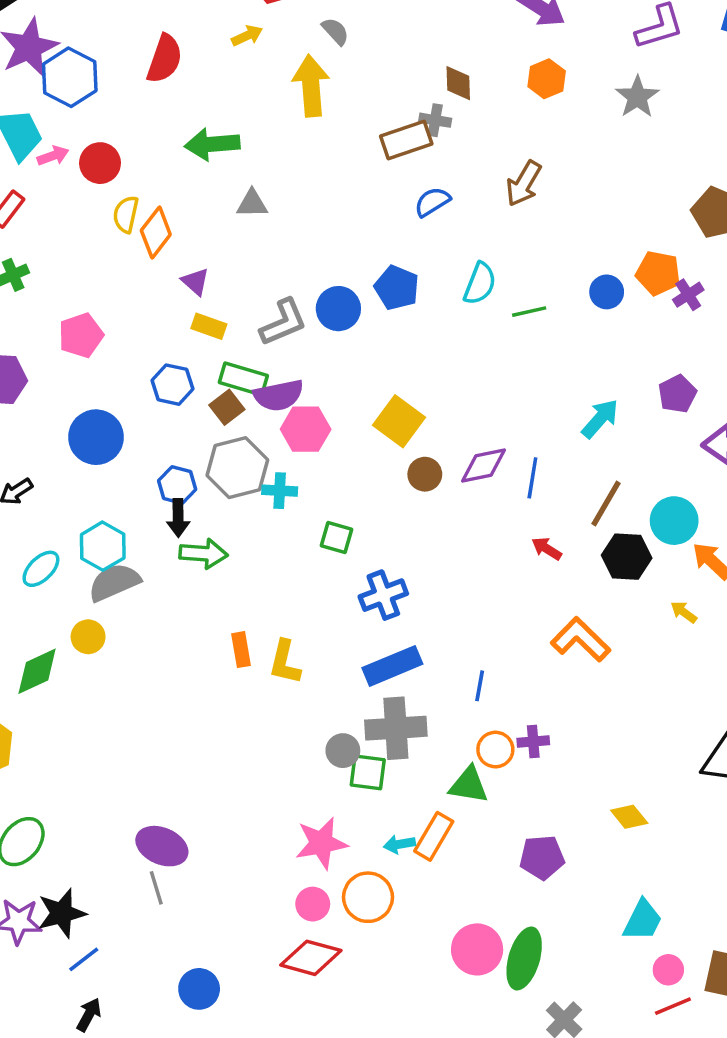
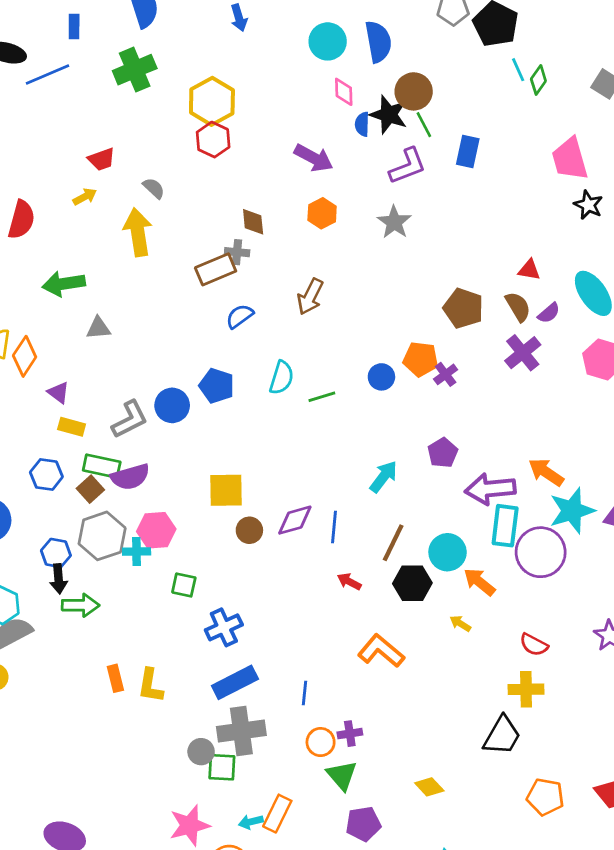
yellow square: (399, 421) -> (226, 490), turned -33
pink hexagon: (306, 429) -> (156, 530), moved
green triangle: (469, 785) -> (342, 775), moved, turned 44

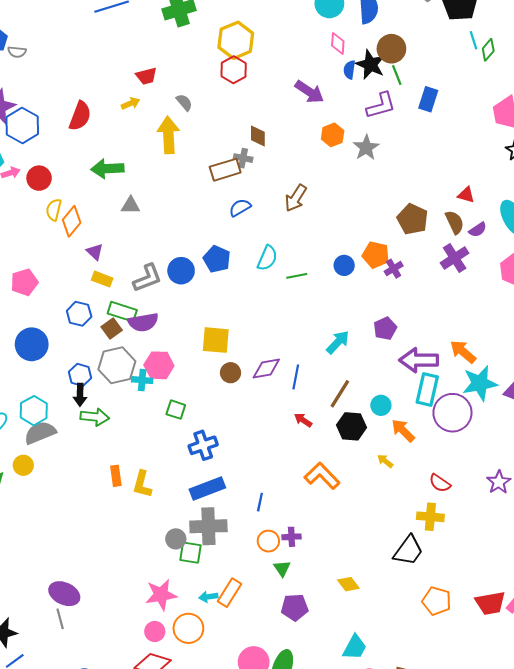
orange hexagon: (322, 213) -> (333, 135), moved
cyan circle: (448, 552) -> (381, 405), size x0.7
green triangle: (342, 775) -> (282, 568), size x0.7

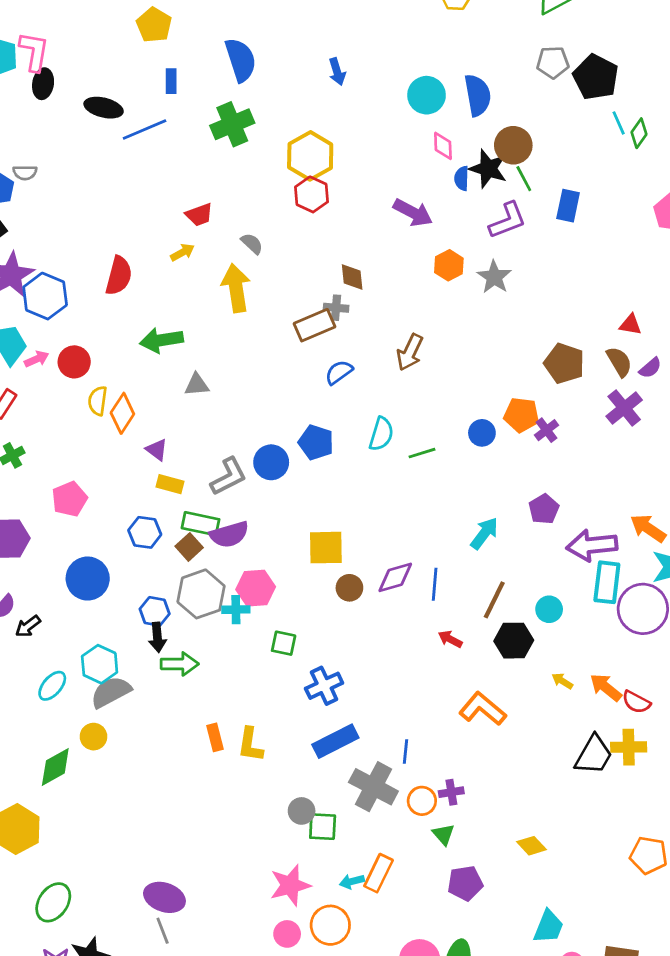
gray semicircle: (17, 52) -> (25, 173), moved
orange arrow: (403, 431) -> (606, 687), moved
gray cross: (208, 526) -> (373, 787), moved, turned 36
black trapezoid: (408, 550) -> (594, 755), moved

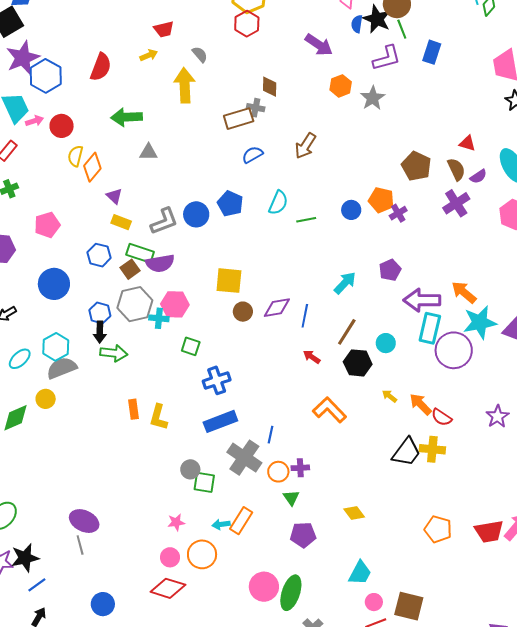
pink star: (290, 885) -> (176, 522), size x0.6

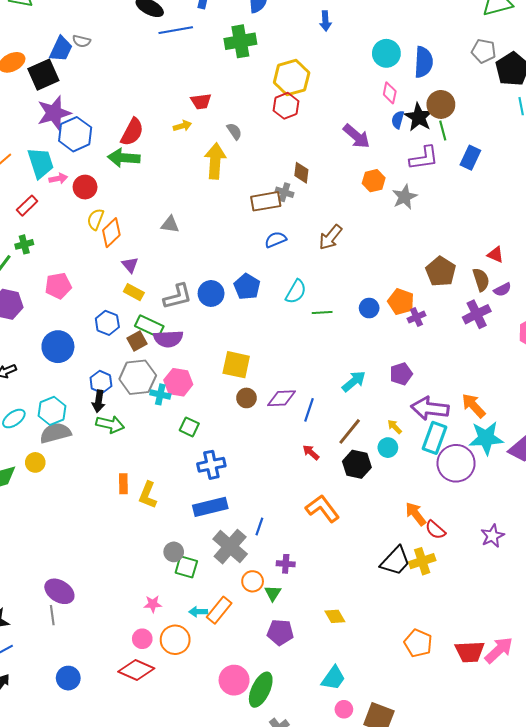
green arrow: (127, 117) -> (124, 158), moved
yellow arrow: (390, 396) -> (395, 427), moved
yellow cross: (432, 449) -> (422, 561), turned -30
orange circle: (278, 472) -> (253, 581), moved

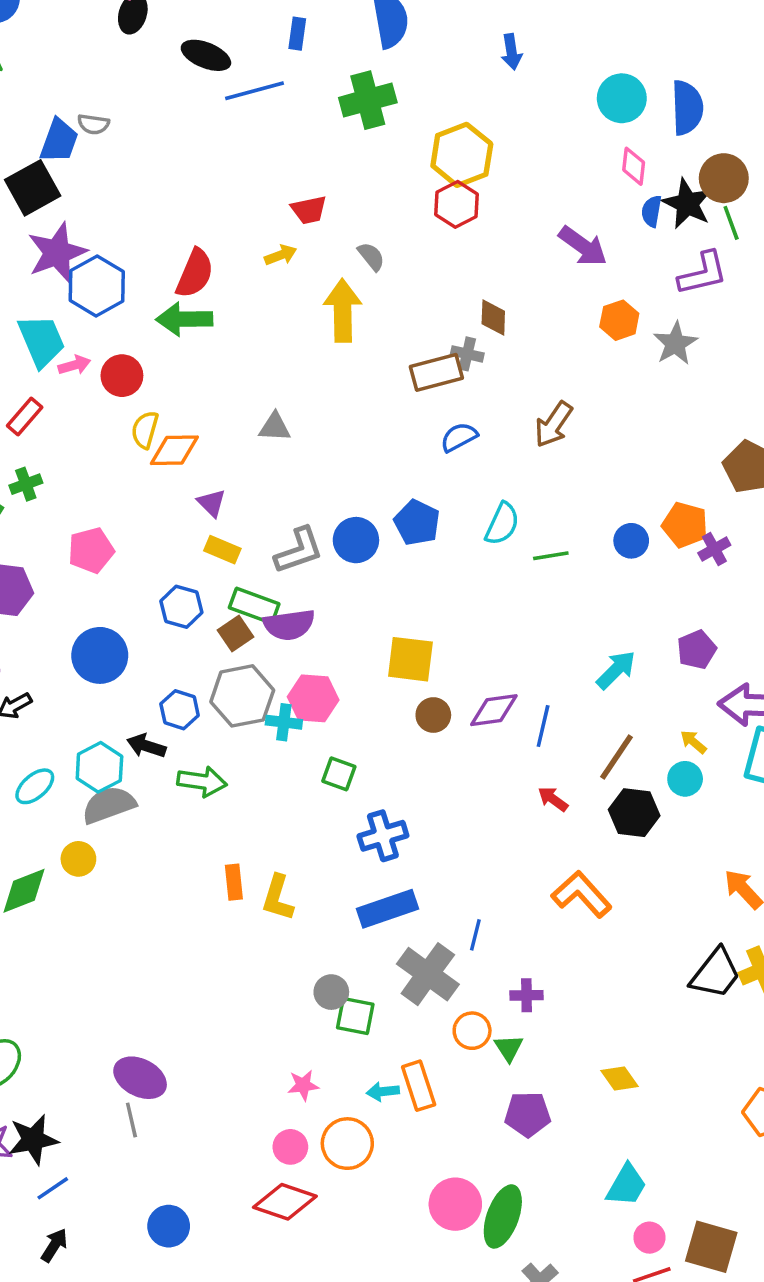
orange diamond: (111, 233) -> (174, 450), turned 48
black arrow: (99, 401) -> (146, 746), moved, turned 105
orange rectangle: (219, 610) -> (419, 1086), turned -52

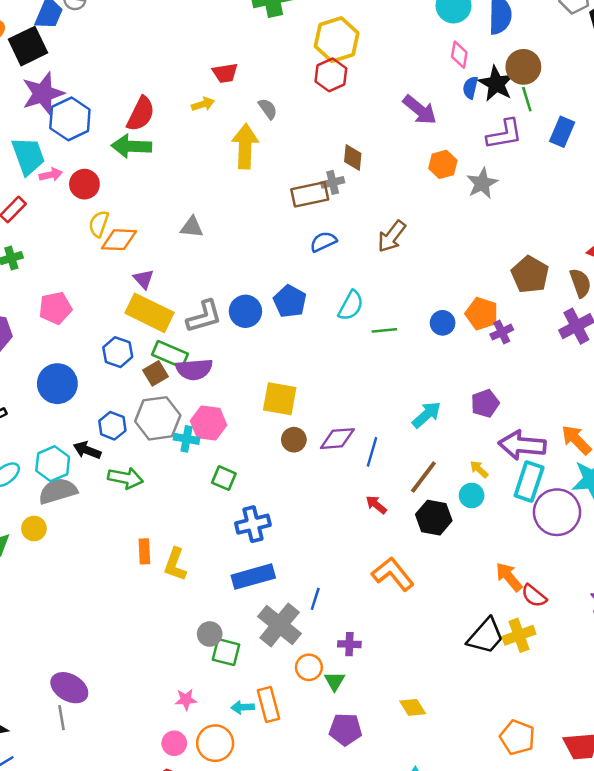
gray cross: (467, 354) -> (333, 182), turned -30
yellow rectangle: (222, 550) -> (149, 313), size x1.8

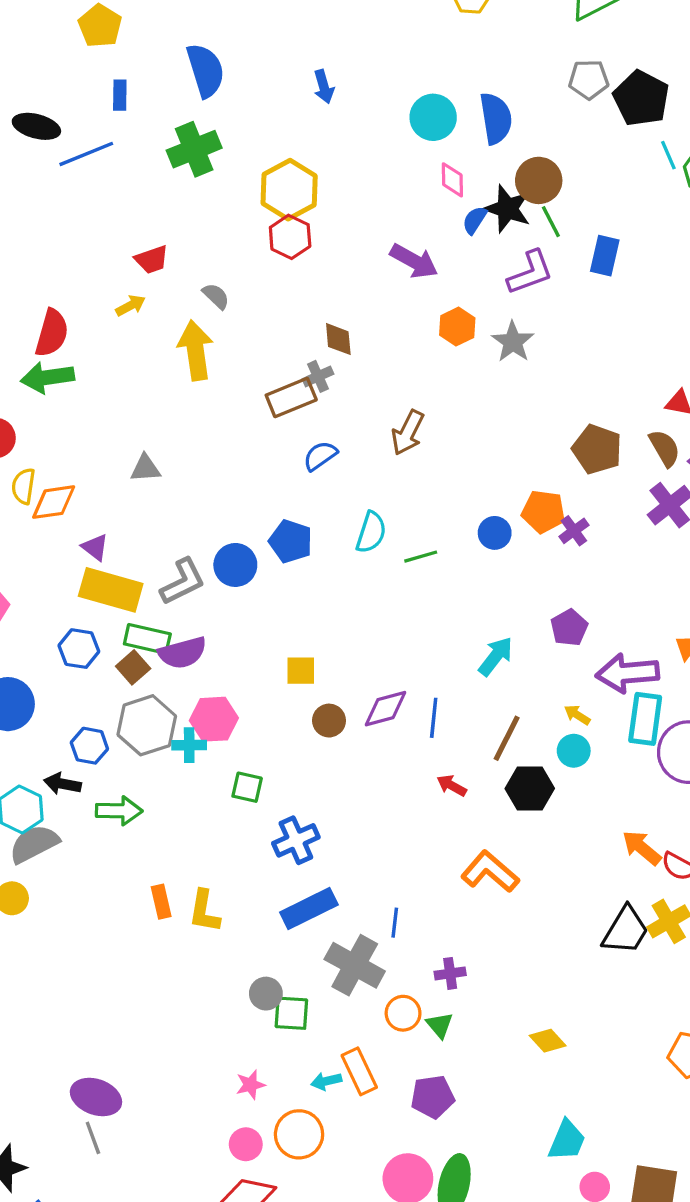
blue semicircle: (470, 88) -> (475, 220), turned 30
yellow square: (280, 399) -> (301, 671), size x0.7
purple pentagon: (345, 729) -> (433, 1097), moved

